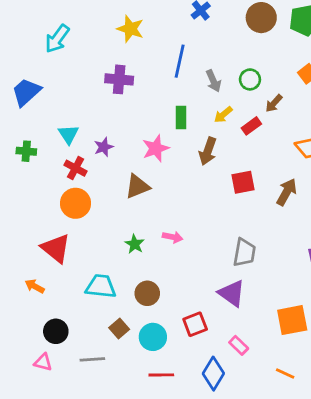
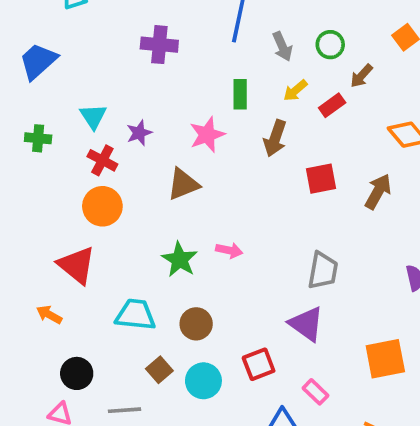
green star: (135, 244) -> (180, 260), size x1.4

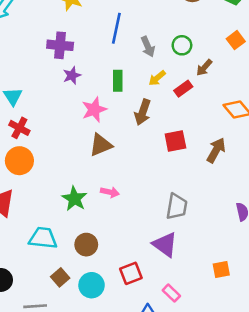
purple star: (139, 133) -> (72, 75), moved
brown triangle: (183, 184) -> (101, 145), moved
orange square: (385, 359) -> (221, 269), size x0.6

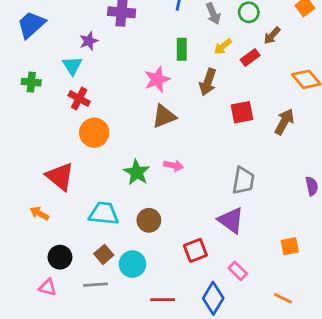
purple star: (72, 75) -> (89, 41), moved
orange circle: (19, 161) -> (94, 133), moved
brown square: (60, 277) -> (104, 254), moved
cyan circle: (92, 285) -> (132, 264), moved

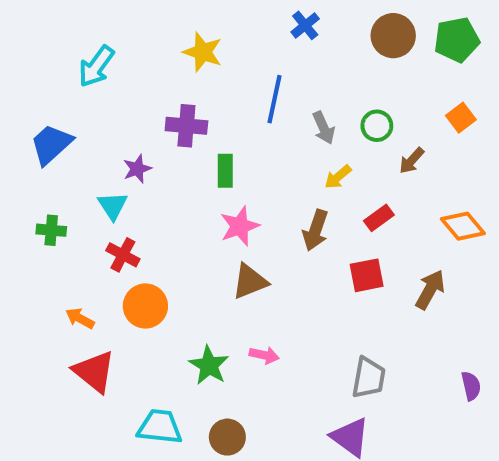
green rectangle: (182, 49) -> (225, 171), moved
red rectangle: (250, 57) -> (379, 218), moved
orange arrow: (39, 213) -> (80, 318), moved

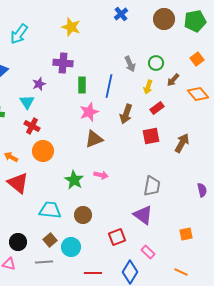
blue line: (274, 99) -> (109, 86), moved
yellow arrow: (338, 177) -> (148, 87), moved, turned -32
orange diamond: (463, 226) -> (198, 94), moved

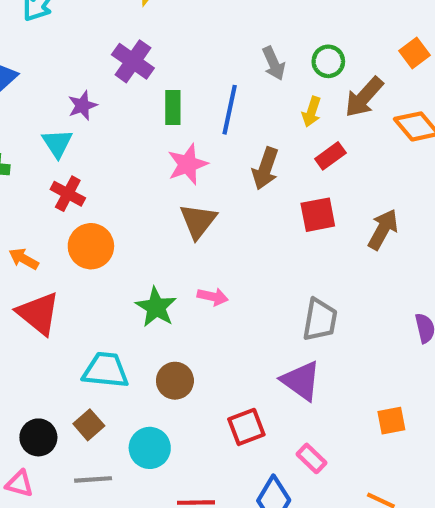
purple cross: (63, 63) -> (133, 61), turned 30
brown arrow: (173, 80) -> (364, 97), size x1.5
brown triangle: (94, 139) -> (198, 221), turned -30
brown square: (50, 240) -> (89, 425), moved

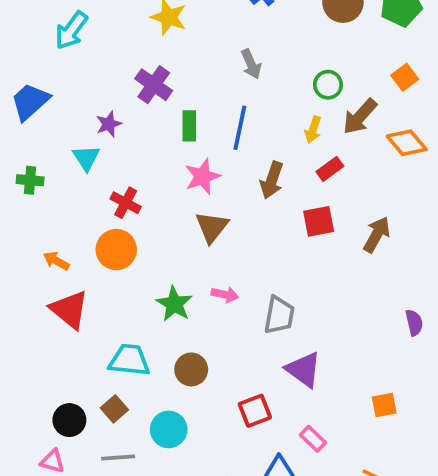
gray arrow: (274, 63) -> (251, 64), moved
red cross: (68, 194) -> (126, 203), moved
gray trapezoid: (320, 320) -> (279, 315), moved

